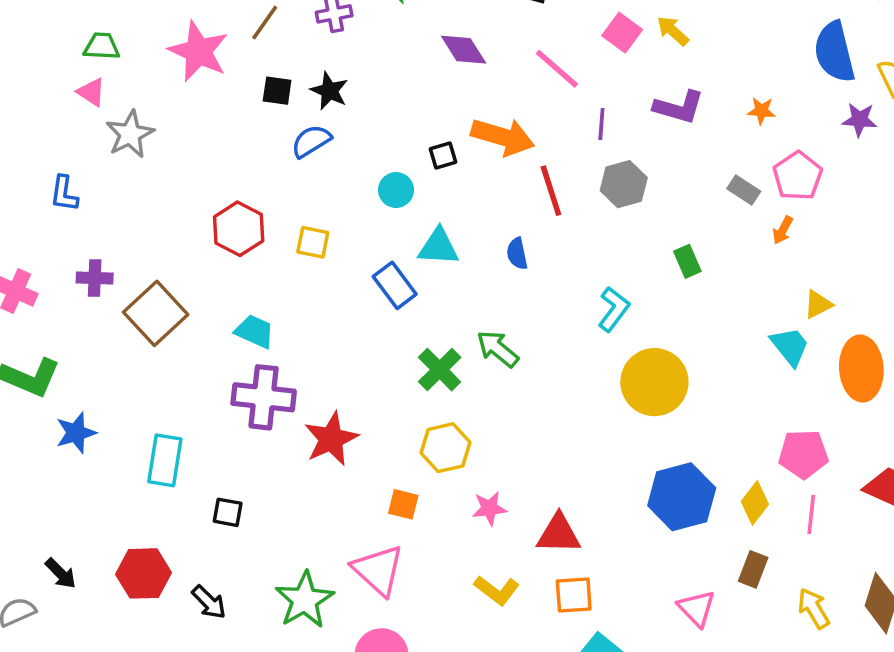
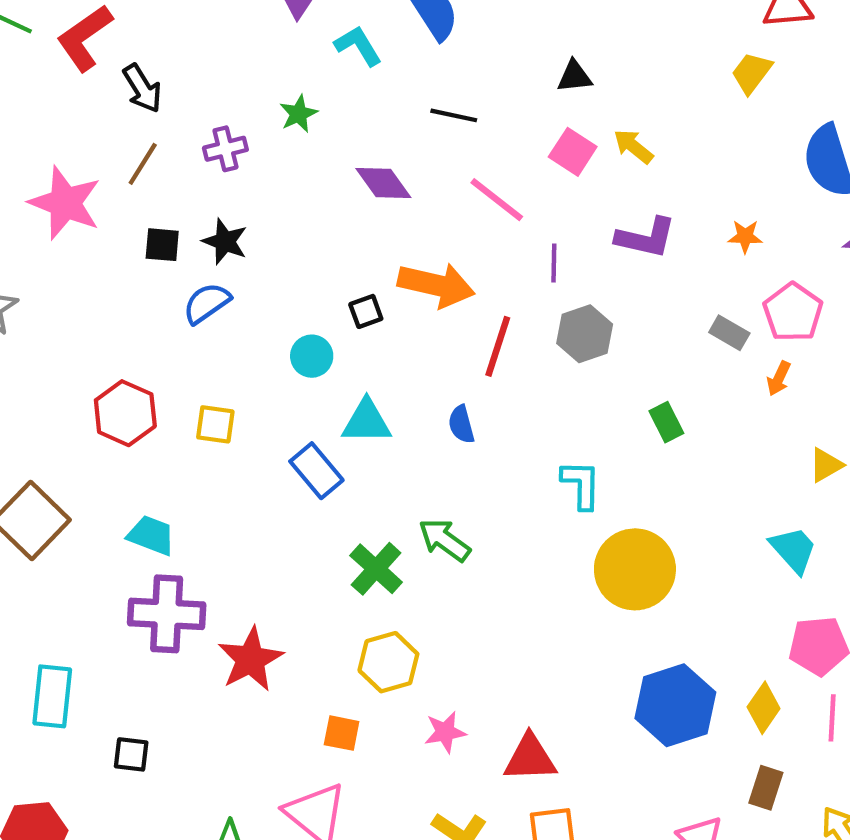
red line: (551, 191) -> (498, 346), turned 39
cyan L-shape: (614, 309) -> (581, 485), turned -33
cyan trapezoid: (790, 346) -> (793, 550), moved

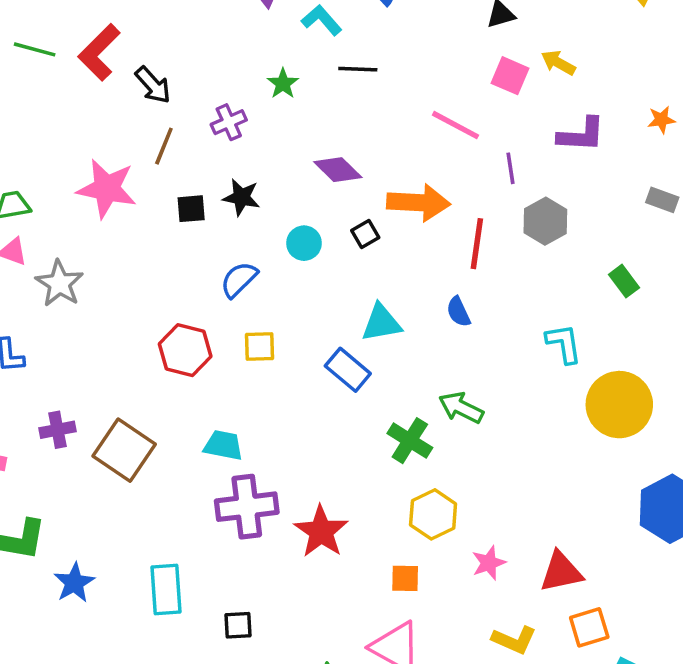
black line: (454, 115) -> (358, 69), moved
purple diamond: (383, 183) -> (338, 170), moved
blue semicircle: (207, 303) -> (239, 280), moved
cyan circle: (312, 356) -> (304, 243), moved

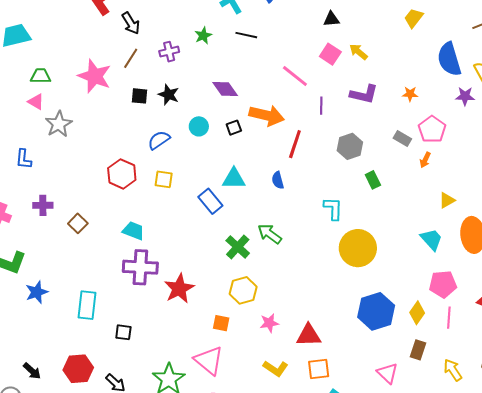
gray hexagon: (545, 221) -> (350, 146), moved
brown square: (124, 450) -> (78, 223), size x0.6

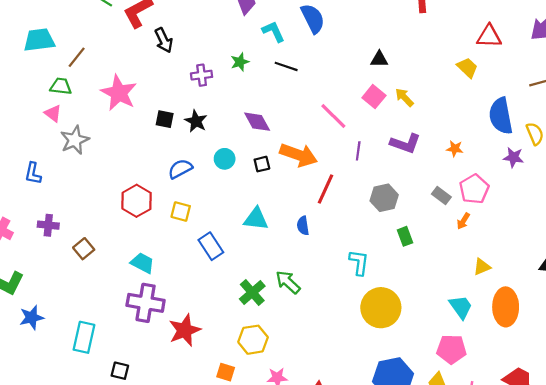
yellow trapezoid: (414, 18) -> (467, 68), turned 90
brown line: (131, 58) -> (77, 57), moved
blue rectangle: (210, 201) -> (211, 246), moved
pink pentagon: (443, 284) -> (451, 349), moved

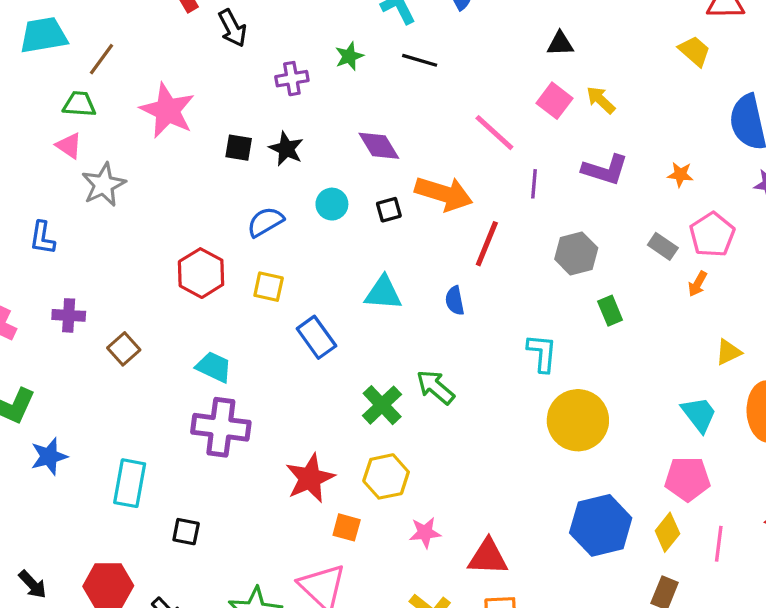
red star: (185, 330) -> (310, 478), moved

